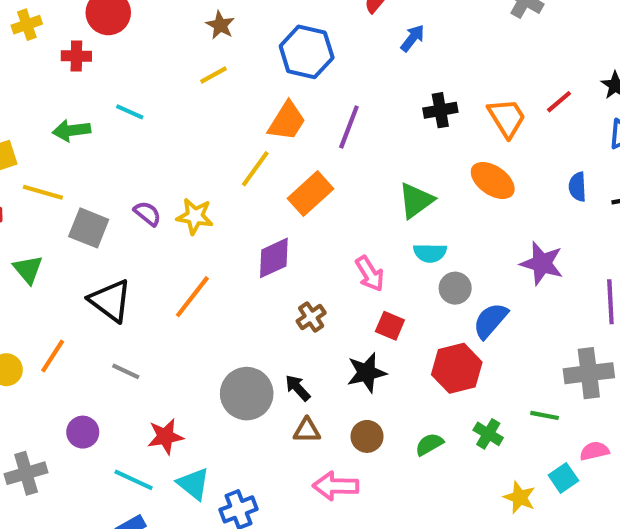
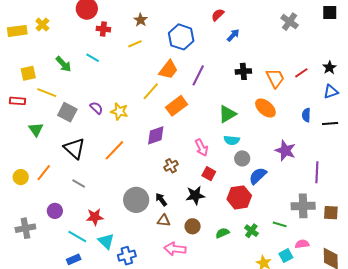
yellow cross: (27, 25) -> (42, 25), moved, turned -32
red cross: (76, 56) -> (103, 29), moved
green arrow: (71, 130) -> (63, 64), turned -132

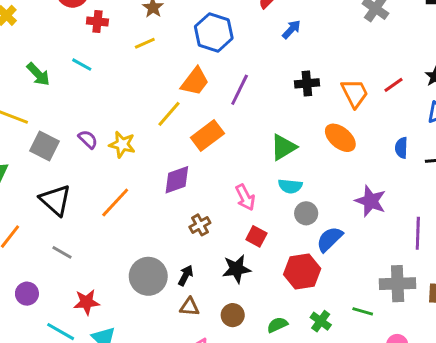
black arrow: (161, 199) -> (186, 275), turned 64

